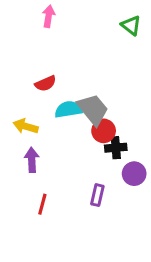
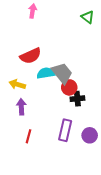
red semicircle: (46, 83) -> (30, 56), size x1.5
purple circle: (134, 174) -> (90, 135), moved
purple rectangle: (97, 195) -> (65, 130), size x1.5

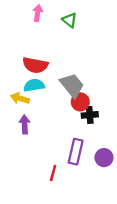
green triangle: (88, 17) -> (70, 20), moved
red semicircle: (30, 56) -> (35, 65), turned 35
cyan semicircle: (46, 73) -> (34, 85), moved
red line: (28, 136) -> (53, 173), moved

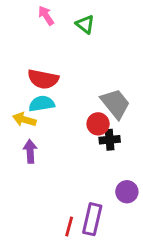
pink arrow: (38, 13) -> (46, 16), turned -42
gray trapezoid: (72, 85) -> (115, 104), moved
purple rectangle: (76, 152) -> (92, 219), moved
red line: (53, 173) -> (69, 226), moved

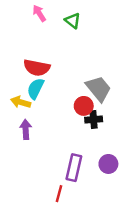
cyan semicircle: (42, 104) -> (36, 89), turned -55
purple rectangle: (92, 219) -> (74, 168), moved

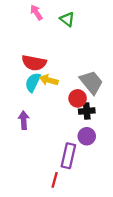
yellow arrow: (21, 102) -> (49, 80), moved
purple circle: (108, 164) -> (87, 136), moved

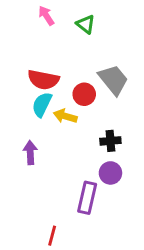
yellow arrow: (49, 80) -> (65, 116), moved
gray trapezoid: (91, 82) -> (113, 80), moved
red circle: (78, 98) -> (84, 94), moved
red line: (55, 180) -> (52, 236), moved

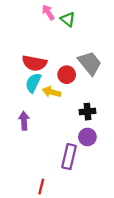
pink arrow: (46, 16) -> (48, 12), moved

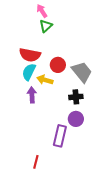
green triangle: (68, 19) -> (46, 26), moved, turned 40
gray trapezoid: (90, 63) -> (82, 72), moved
purple arrow: (24, 121) -> (32, 95), moved

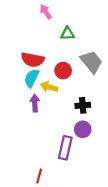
green triangle: (46, 26) -> (67, 34), moved, turned 40
gray trapezoid: (82, 72) -> (91, 62), moved

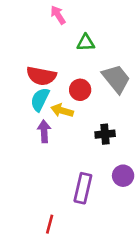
purple circle: (83, 129) -> (123, 176), moved

